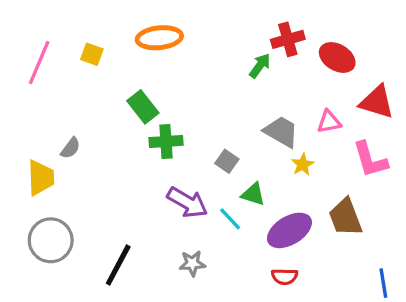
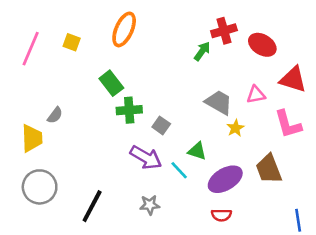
orange ellipse: (159, 38) -> (124, 29), turned -60
gray square: (227, 161) -> (161, 125), moved

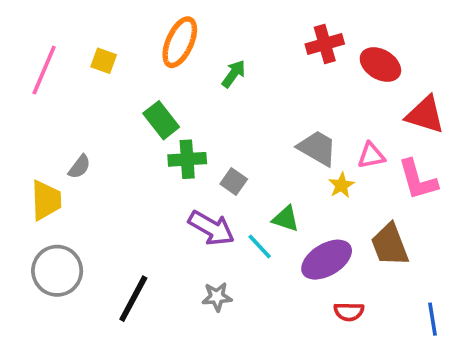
green arrow: (202, 51) -> (234, 74), moved
pink triangle: (256, 95) -> (371, 156), moved
red semicircle: (221, 215) -> (349, 312), moved

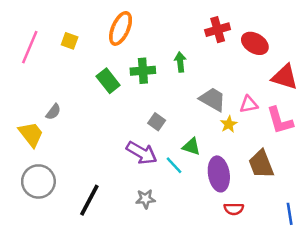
green arrow: (234, 74) -> (180, 62), moved, turned -42
green cross: (187, 159) -> (143, 71), moved
yellow trapezoid: (46, 200) -> (31, 134), turned -36
purple ellipse: (327, 260) -> (219, 174), turned -68

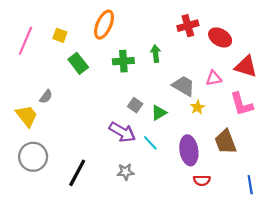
green rectangle: (108, 81) -> (78, 63), moved
pink triangle: (249, 104) -> (214, 78), moved
green triangle: (191, 147) -> (159, 113), moved, turned -49

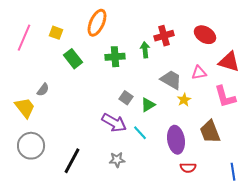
red cross: (188, 26) -> (164, 36), moved

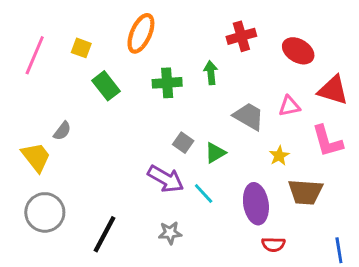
red cross: (164, 36) -> (241, 36), moved
yellow star: (184, 100) -> (279, 156), moved
brown trapezoid: (210, 132) -> (305, 192), turned -65

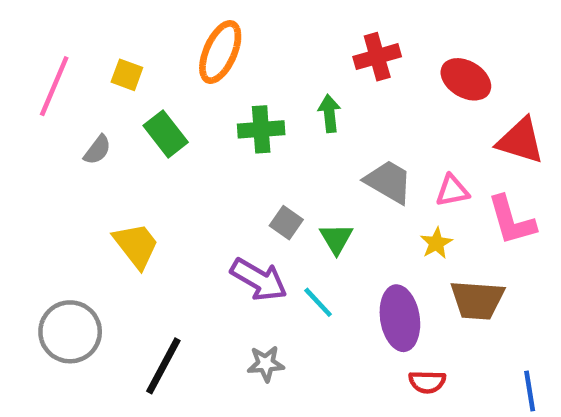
pink triangle: (289, 106) -> (452, 191), moved
gray semicircle: (62, 131) -> (97, 150), moved
green triangle: (215, 153) -> (336, 239), turned -30
yellow trapezoid: (36, 157) -> (136, 245), moved

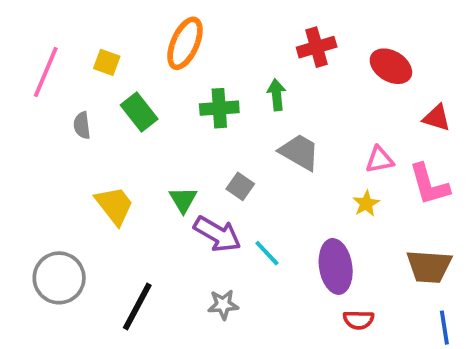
red triangle: (520, 141) -> (437, 118), size x0.7
gray semicircle: (97, 150) -> (82, 125), turned 136
gray trapezoid: (389, 182) -> (299, 152), moved
green triangle: (336, 239) -> (183, 200), moved
brown trapezoid: (477, 300) -> (429, 266), moved

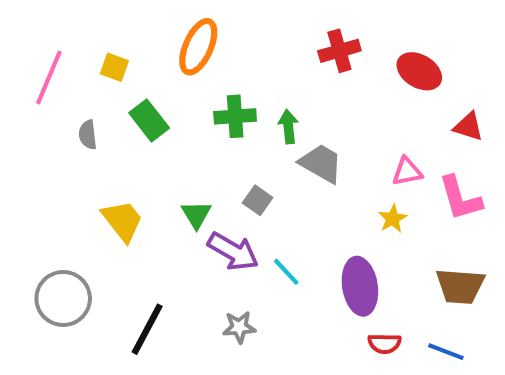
green arrow: (277, 95) -> (288, 127), moved
blue line: (444, 328) -> (446, 352), moved, turned -60

